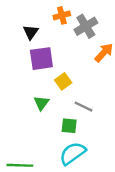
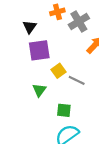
gray line: (83, 107) -> (77, 80), moved

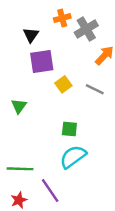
gray line: (77, 80) -> (95, 89), moved
green triangle: (39, 90) -> (19, 106), moved

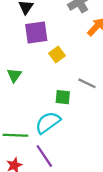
gray line: (95, 89) -> (87, 83), moved
cyan semicircle: (73, 157) -> (48, 123), moved

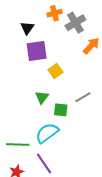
green triangle: (14, 75) -> (42, 97), moved
gray line: (87, 83) -> (83, 97), turned -56

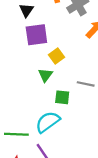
green triangle: (42, 97) -> (45, 75), moved
gray line: (83, 97) -> (86, 84), turned 42

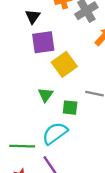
yellow square: (57, 56) -> (64, 64), size x1.5
green triangle: (45, 75) -> (46, 95), moved

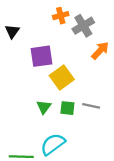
black triangle: (33, 17) -> (12, 31), moved
green square: (70, 108) -> (67, 108), moved

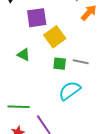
green triangle: (44, 107) -> (24, 55), moved, turned -40
cyan semicircle: (53, 144) -> (70, 91), moved

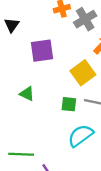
yellow square: (55, 37) -> (83, 73), moved

